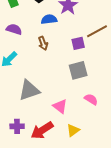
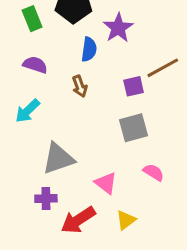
blue semicircle: (49, 19) -> (89, 49), turned 105
purple cross: (17, 126) -> (46, 198), moved

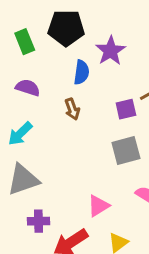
gray triangle: (58, 159) -> (23, 180), moved
pink triangle: (106, 183) -> (98, 206), turned 50

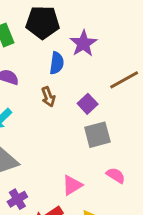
purple square: (126, 109) -> (88, 104), moved, turned -30
purple cross: (39, 221) -> (17, 199), turned -30

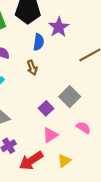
purple square: (88, 104) -> (46, 108), moved
gray square: (97, 135) -> (70, 97), turned -30

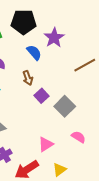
blue semicircle: (39, 42) -> (34, 52), turned -49
purple square: (46, 108) -> (41, 96), moved

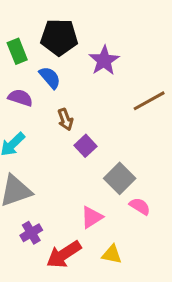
blue semicircle: (34, 52) -> (50, 78), moved
gray square: (65, 106) -> (120, 178), moved
yellow triangle: (59, 170) -> (112, 254), turned 48

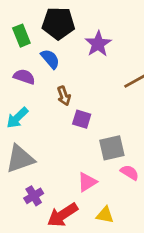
purple square: (86, 146) -> (82, 119), turned -30
gray square: (120, 178) -> (112, 148), turned 32

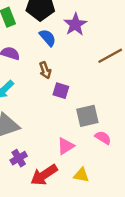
blue semicircle: (50, 59) -> (48, 38), moved

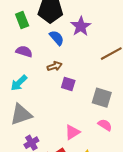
brown arrow: (45, 70) -> (55, 66), turned -88
gray square: (87, 116) -> (102, 98), moved, turned 30

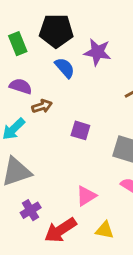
purple star: (81, 26) -> (97, 52), turned -30
brown arrow: (55, 66) -> (42, 106), moved

